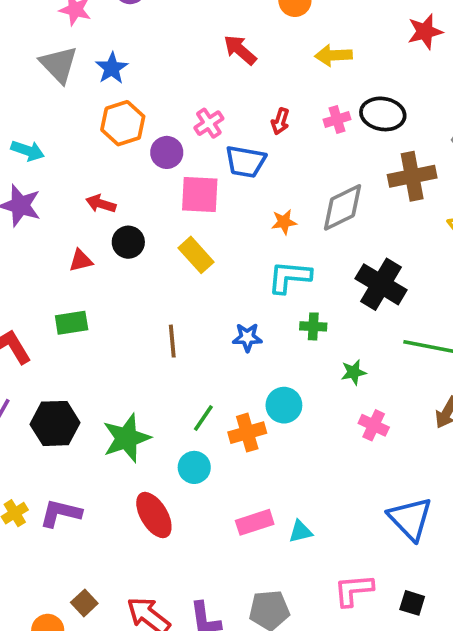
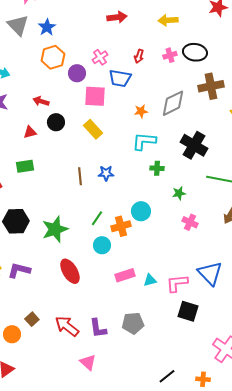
red arrow: (240, 50) -> (117, 17), turned 132
blue star: (247, 337) -> (106, 173), moved
cyan circle: (194, 467) -> (102, 245), moved
pink L-shape: (354, 590) -> (177, 283), moved
black square: (412, 603) -> (188, 311), moved, size x1.5

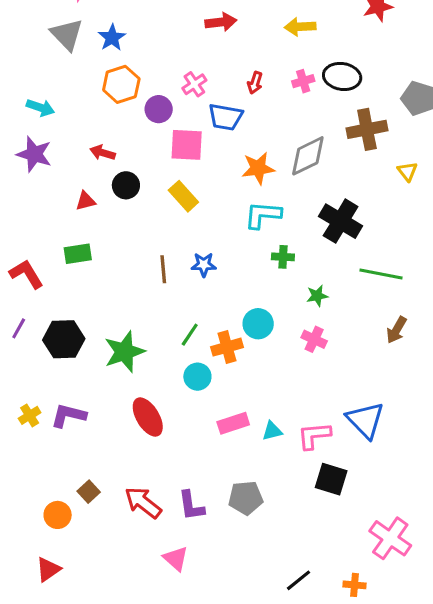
orange star: (141, 111) -> (258, 168), size x1.5
pink cross: (190, 222) -> (314, 339), moved

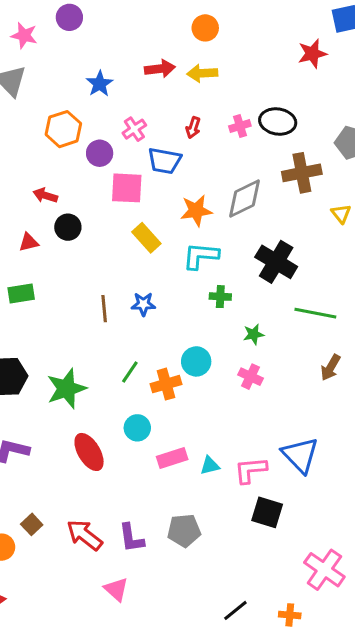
yellow arrow: (300, 27) -> (202, 73), moved
blue star: (112, 38) -> (100, 84), moved
yellow rectangle: (183, 196) -> (146, 238), moved
cyan circle: (197, 377) -> (137, 428), moved

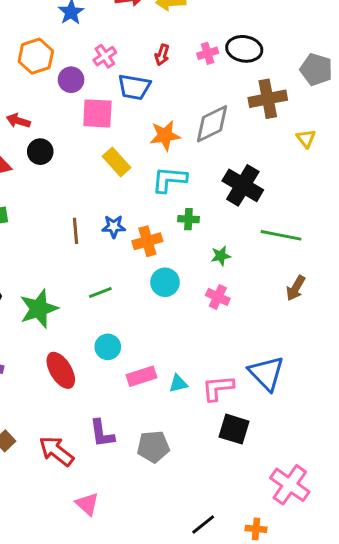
green line: (130, 372) -> (100, 293), turned 35
orange cross: (166, 384) -> (147, 241), moved
purple L-shape: (131, 538) -> (102, 433), moved

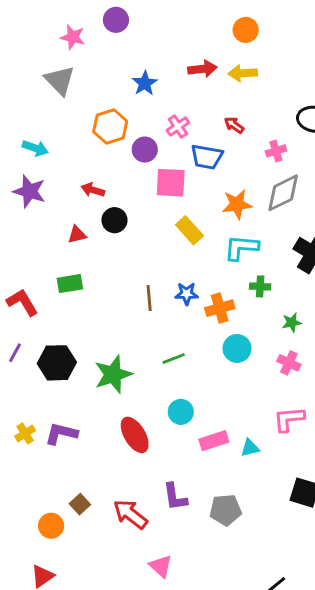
pink cross: (208, 53) -> (276, 151), moved
red arrow: (162, 55) -> (234, 125), turned 108
pink L-shape: (218, 388) -> (289, 419), moved

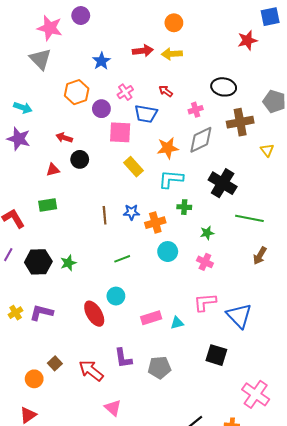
pink star: (73, 37) -> (50, 28), size x1.4
green star: (113, 374) -> (68, 263), moved, size x0.6
cyan circle: (181, 412) -> (116, 296), moved

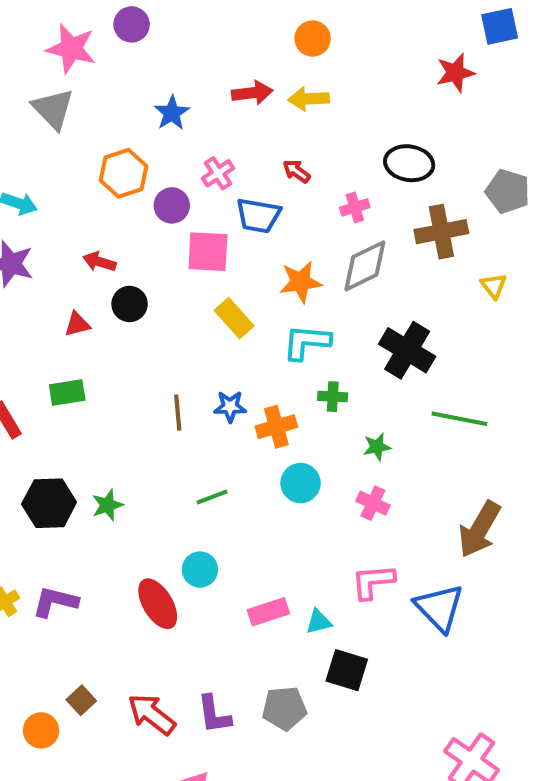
brown arrow: (260, 256) -> (480, 529), moved, size x1.6
black square: (216, 355) -> (347, 670), moved
purple L-shape: (123, 358) -> (214, 714), moved

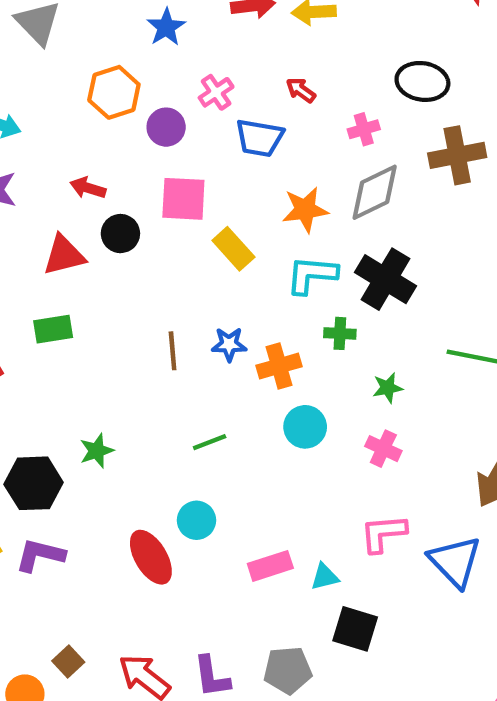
pink square: (208, 252) -> (183, 199), moved
red triangle: (77, 324) -> (64, 255), size x1.5
black cross: (407, 350) -> (385, 279), moved
black hexagon: (49, 503) -> (34, 483), moved

